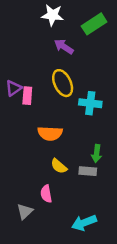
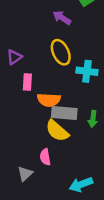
pink rectangle: (27, 96) -> (27, 82), moved
yellow semicircle: (59, 166) -> (57, 131), size x1.5
gray rectangle: (88, 171) -> (64, 113), moved, size x1.5

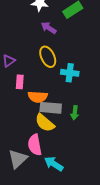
pink semicircle: (45, 157) -> (35, 145), size x1.5
gray triangle: (25, 174) -> (18, 159), size x1.5
cyan arrow: (81, 184) -> (54, 164), moved, turned 54

